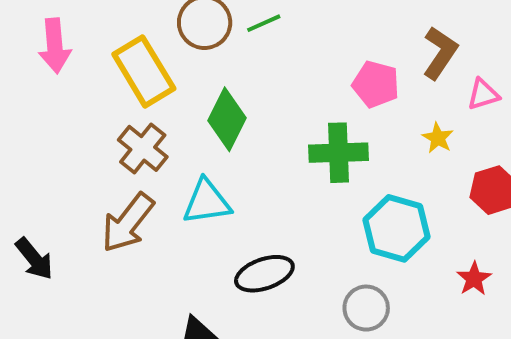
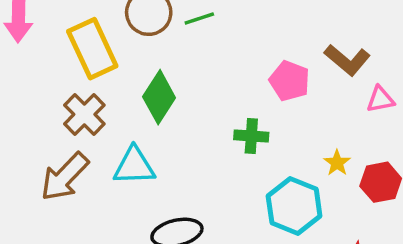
brown L-shape: (440, 53) -> (347, 60), turned 90
yellow star: (438, 138) -> (337, 163), moved
green cross: (338, 153) -> (251, 136), size x0.7

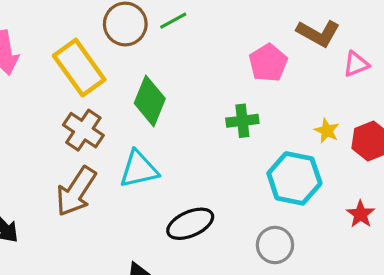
pink pentagon: (289, 81) -> (268, 63), turned 30

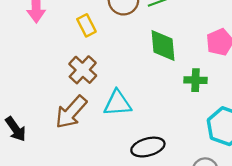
yellow rectangle: (79, 68) -> (86, 25), size x0.6
green diamond: (150, 101) -> (163, 46), moved, turned -36

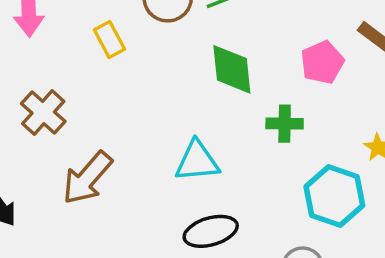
brown cross: (83, 70) -> (43, 112), moved
cyan triangle: (117, 103) -> (197, 161), moved

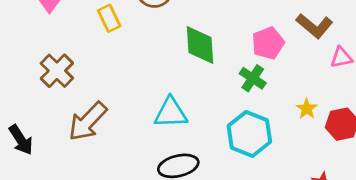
green cross: (285, 124) -> (253, 78), moved, turned 30
cyan hexagon: (334, 196) -> (249, 134), moved

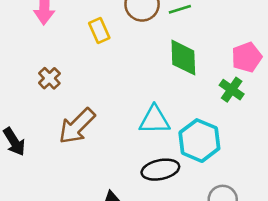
brown cross: (57, 71) -> (49, 78), size x0.7
cyan hexagon: (249, 134) -> (199, 141), moved

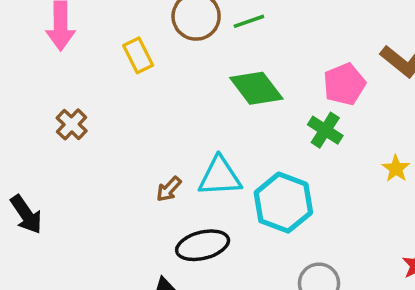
green diamond: (183, 58) -> (256, 88), turned -33
brown arrow: (77, 126) -> (169, 189), moved, size x0.5
black ellipse: (160, 170) -> (203, 245), moved

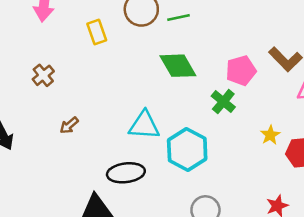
brown arrow: (169, 189) -> (69, 125), moved

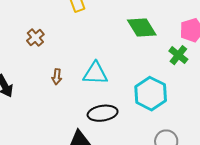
brown arrow: (69, 125) -> (57, 77), turned -42
cyan triangle: (144, 125) -> (95, 73), moved

